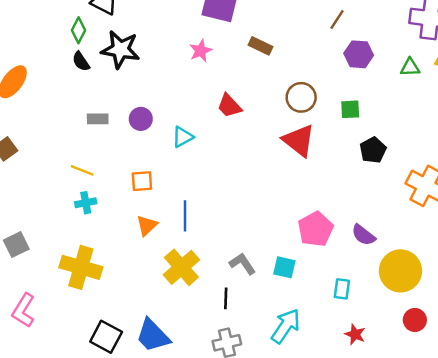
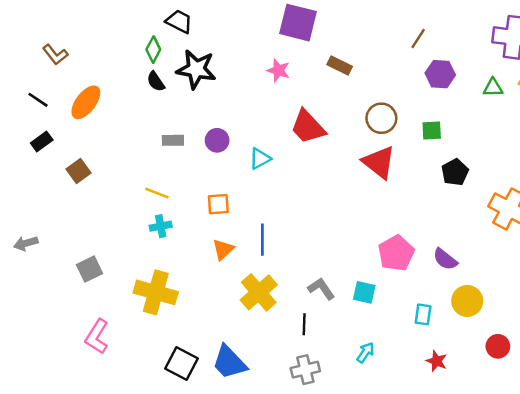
pink star: (201, 51) -> (278, 70), turned -30
red trapezoid: (229, 106) -> (308, 127), size x1.4
yellow circle: (400, 271) -> (467, 301), moved, size x0.7
cyan arrow: (286, 326) -> (365, 352), size x0.6

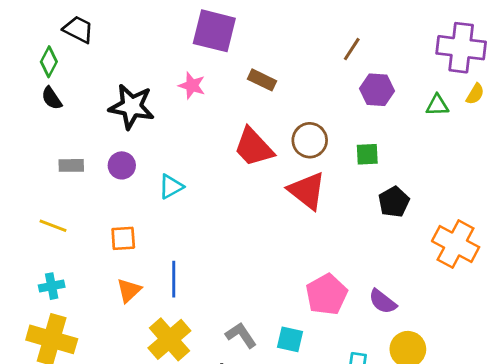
black star: (196, 69) -> (132, 107), moved
red trapezoid: (308, 127) -> (254, 147), moved
cyan cross: (161, 226) -> (52, 286), moved

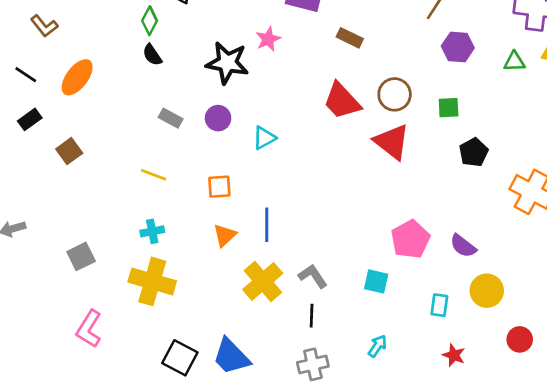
pink star: (192, 86) -> (268, 39), moved, turned 30
gray rectangle: (71, 165) -> (171, 118), turned 30
gray L-shape: (241, 335) -> (313, 276), moved

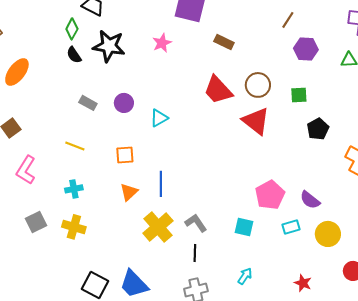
black star: (227, 63) -> (109, 46), moved
gray square: (81, 256) -> (36, 222), moved
yellow cross: (152, 281) -> (74, 227), size x0.7
cyan rectangle: (439, 305) -> (291, 227), moved, turned 66
pink L-shape: (89, 329) -> (26, 170), moved

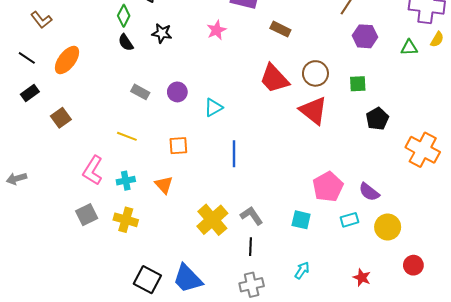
black star: (109, 46) -> (162, 33), size x0.6
pink L-shape: (26, 170) -> (93, 170), moved
blue line: (161, 184) -> (234, 154), moved
orange triangle: (129, 192) -> (164, 185), moved, turned -30

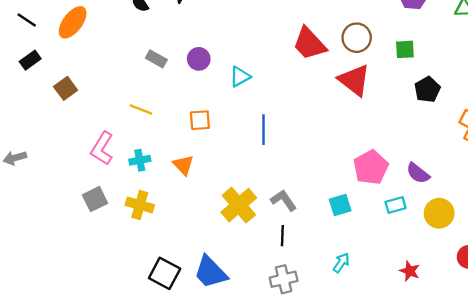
cyan square: (301, 220) -> (340, 205), turned -30

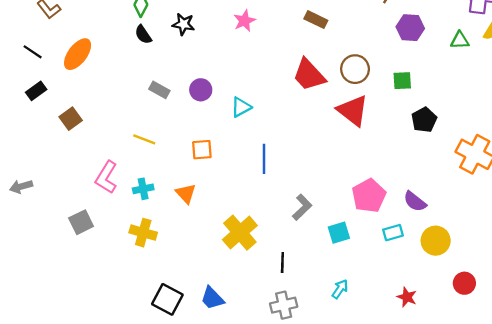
gray square: (95, 199) -> (81, 222), moved
gray L-shape: (284, 200) -> (302, 207), moved, turned 80
blue trapezoid: (211, 272) -> (212, 298), size x0.7

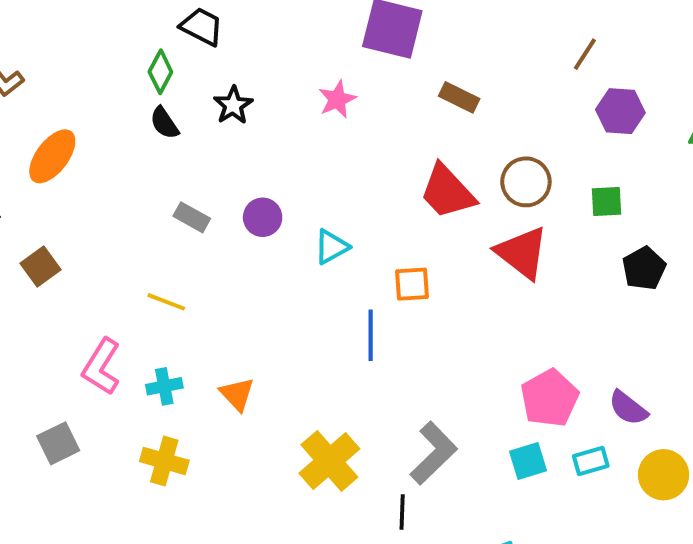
black star: (183, 24) -> (233, 105), turned 30
orange square: (202, 150) -> (412, 284), moved
gray L-shape: (302, 207) -> (434, 453), moved, size x1.4
cyan square: (339, 233) -> (528, 461), moved

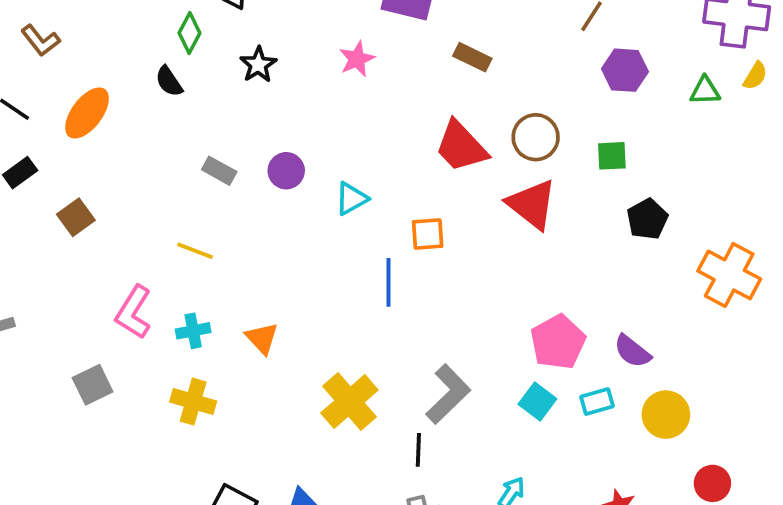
black semicircle: (164, 123) -> (169, 81), moved
cyan square: (528, 461) -> (537, 402), turned -36

